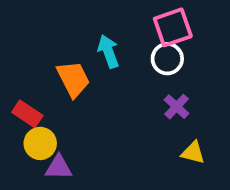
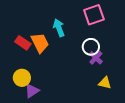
white circle: (167, 59) -> (91, 47), moved
red rectangle: (27, 114) -> (23, 43), moved
purple triangle: (59, 167) -> (32, 91), turned -35

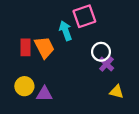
pink square: (94, 15) -> (84, 16), moved
red rectangle: (23, 43) -> (26, 47), turned 56
purple triangle: (32, 91) -> (44, 94), moved, turned 35

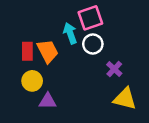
white circle: (101, 52) -> (93, 44), moved
yellow circle: (24, 86) -> (32, 81), moved
yellow triangle: (117, 92) -> (125, 99), size x1.5

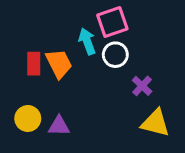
yellow circle: (32, 81) -> (28, 119), moved

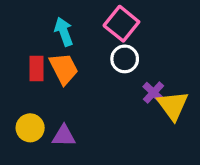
pink square: (112, 22) -> (121, 24), turned -32
cyan arrow: (87, 41) -> (64, 32), moved
yellow triangle: (155, 123) -> (173, 105), moved, turned 40

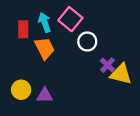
pink square: (121, 24) -> (70, 19), moved
red rectangle: (37, 69) -> (23, 29), moved
yellow triangle: (173, 105) -> (121, 74), turned -40

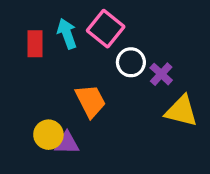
orange trapezoid: (45, 48) -> (91, 101), moved
purple cross: (107, 65) -> (161, 74), moved
yellow circle: (21, 90) -> (48, 135), moved

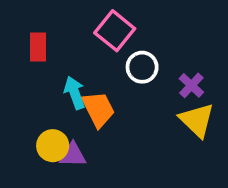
cyan arrow: (67, 34) -> (75, 93), moved
purple cross: (161, 74) -> (191, 85), moved
yellow triangle: (181, 111) -> (197, 120), turned 30

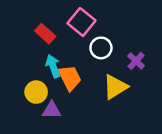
red rectangle: (38, 47) -> (45, 34), moved, turned -48
yellow triangle: (197, 120) -> (115, 87), moved, turned 44
yellow circle: (53, 146) -> (36, 92), moved

